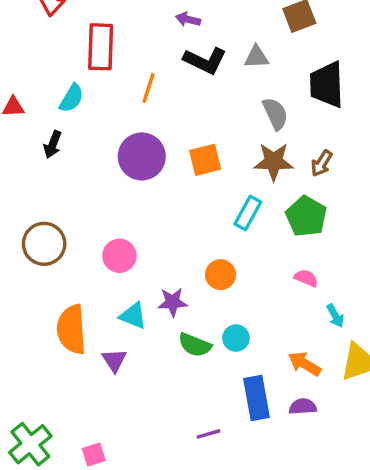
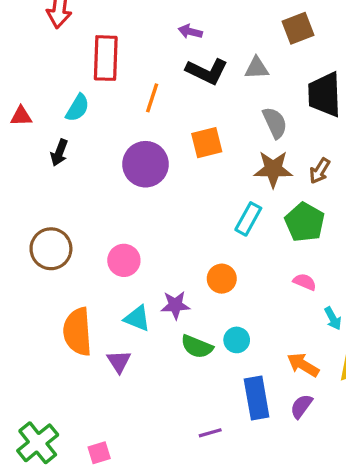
orange square: (205, 160) -> (207, 143), moved
purple semicircle: (303, 407) -> (301, 406), turned -50

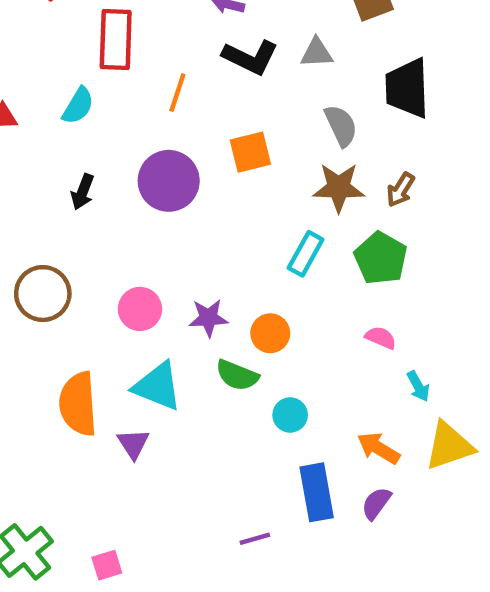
black arrow: (59, 153) -> (83, 192), moved
purple star: (175, 305) -> (208, 318), moved
cyan triangle: (137, 318) -> (158, 386), size x1.4
green semicircle: (197, 347) -> (237, 375), moved

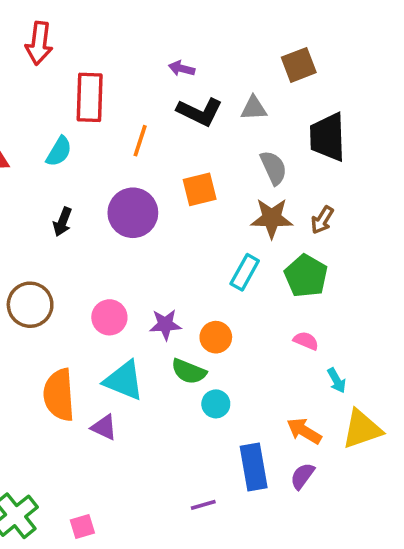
cyan circle: (290, 415) -> (216, 404), moved
purple triangle: (133, 444) -> (104, 427), turned -32

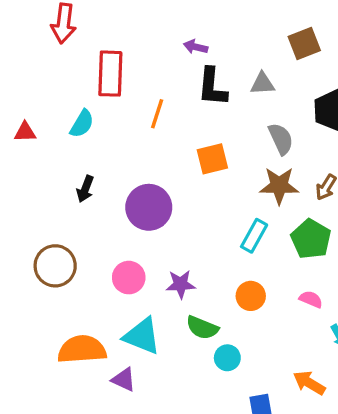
black L-shape: (200, 112) -> (212, 87), turned 69
purple circle: (133, 213) -> (149, 207), moved
orange circle: (216, 337) -> (251, 296), moved
orange semicircle: (59, 395) -> (82, 349), turned 90

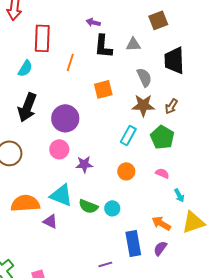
black arrow: (85, 189) -> (27, 107), size x1.8
pink circle: (129, 278) -> (59, 149), moved
green semicircle: (202, 328) -> (88, 206), moved

